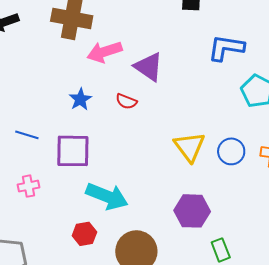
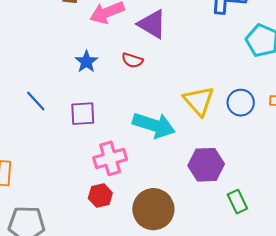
blue line: (27, 135) -> (36, 101), turned 35
purple square: (73, 151) -> (83, 114), size x0.7
pink cross: (28, 186) -> (110, 158), moved, size x1.5
cyan arrow: (107, 196) -> (154, 125), moved

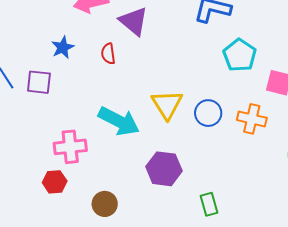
red semicircle: (132, 60) -> (108, 54), turned 55
purple square: (83, 114) -> (39, 82), moved
green rectangle: (237, 202) -> (209, 204), moved
brown circle: (153, 209) -> (105, 204), size x0.6

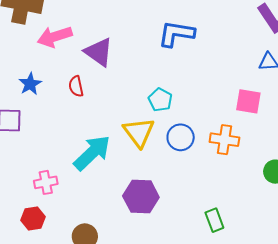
cyan pentagon: (240, 55) -> (160, 100), moved, size x0.7
cyan arrow: (119, 121) -> (92, 153), turned -66
pink cross: (70, 147) -> (46, 182), size x0.7
green rectangle: (209, 204) -> (214, 220), moved

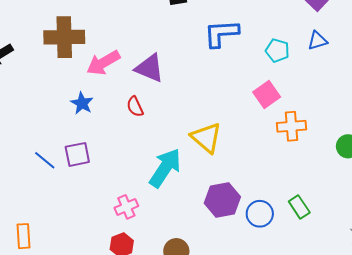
blue star: (30, 84) -> (82, 103), moved
cyan pentagon: (160, 100) -> (277, 50), moved
pink square: (248, 101) -> (267, 95), moved, turned -32
blue circle: (181, 137) -> (260, 214), moved

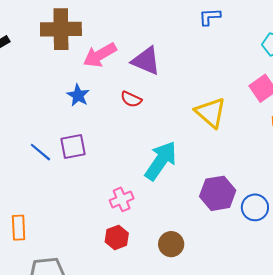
blue L-shape: (221, 33) -> (210, 17), moved, size x0.6
red semicircle: (135, 107) -> (131, 99), turned -40
yellow triangle: (206, 138) -> (211, 113), moved

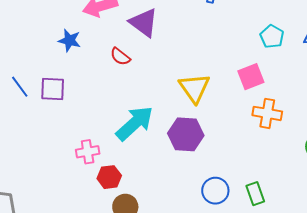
blue star: (78, 95) -> (70, 40), turned -30
purple hexagon: (218, 193) -> (186, 134), moved
red hexagon: (117, 237) -> (109, 177), moved

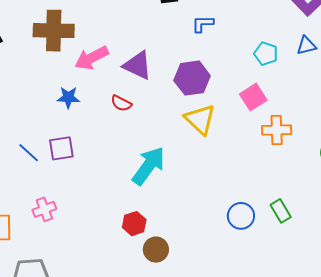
purple hexagon: (186, 134) -> (192, 78), moved
pink cross: (88, 152) -> (44, 209), moved

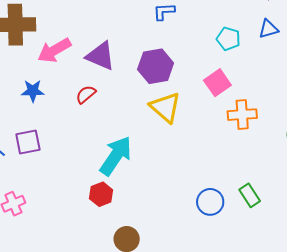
red semicircle: (121, 103) -> (86, 94), turned 115
red hexagon: (134, 224) -> (101, 194), moved

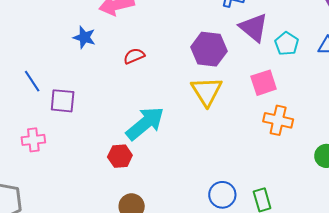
purple triangle: (101, 56) -> (254, 28), moved
purple square: (28, 142) -> (63, 101), moved

